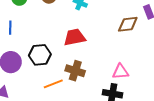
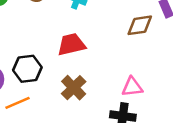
brown cross: (75, 71) -> (74, 88), turned 30
orange line: (53, 84) -> (17, 103), moved

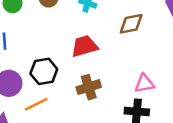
brown diamond: (140, 25) -> (131, 24), moved
brown cross: (74, 88) -> (89, 87), turned 30

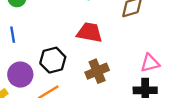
red trapezoid: (84, 46) -> (89, 32), turned 32

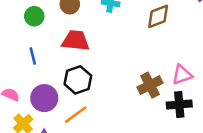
red trapezoid: (89, 32) -> (76, 41), moved
brown cross: (97, 71) -> (150, 85), moved

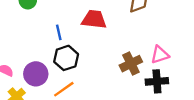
red trapezoid: (76, 41) -> (94, 19), moved
blue line: (33, 56) -> (59, 32), moved

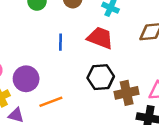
black hexagon: (66, 58) -> (101, 77), moved

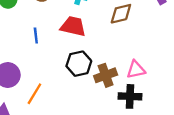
orange line: (51, 102) -> (34, 94), turned -30

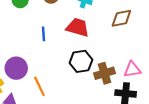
orange line: (34, 94) -> (39, 86), turned -60

